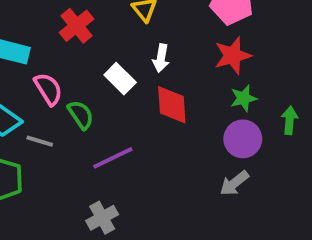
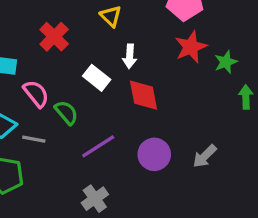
green star: (243, 98) -> (226, 62), moved
purple circle: (243, 139) -> (154, 154), moved

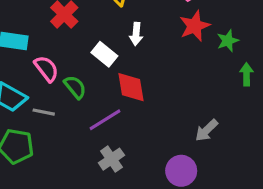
red diamond: (143, 95) -> (131, 87), moved
purple circle: (154, 154) -> (181, 171), moved
gray cross: (95, 199) -> (111, 159), moved

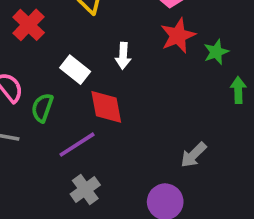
white arrow: (136, 34) -> (123, 56), moved
green semicircle: (75, 87) -> (42, 108), turned -120

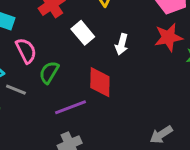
white rectangle: (75, 70) -> (83, 33), moved

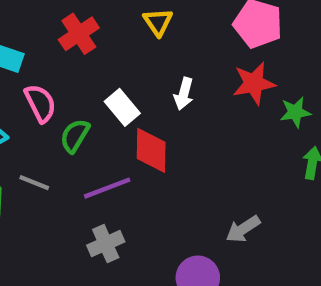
white rectangle: (83, 33) -> (122, 107), moved
gray line: (16, 90) -> (34, 183), moved

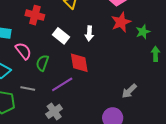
red cross: (79, 34) -> (35, 15), turned -30
white rectangle: (122, 107) -> (61, 36), moved
gray cross: (106, 244) -> (54, 111), moved

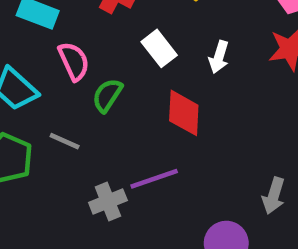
purple line: (62, 84) -> (154, 179), moved
gray arrow: (129, 91) -> (274, 196), turned -42

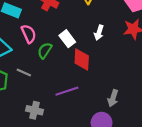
white rectangle: (159, 48) -> (67, 39), moved
gray arrow: (274, 196) -> (113, 98), moved
gray cross: (108, 202) -> (34, 110), moved, turned 35

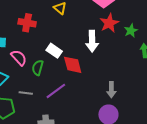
white arrow: (99, 33) -> (92, 41), moved, size x1.5
purple line: (67, 91) -> (56, 91), moved

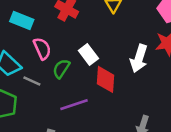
gray line: (26, 93) -> (32, 81), moved

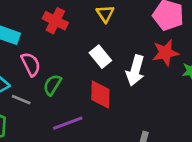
white rectangle: (88, 54) -> (100, 57), moved

